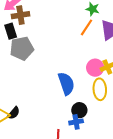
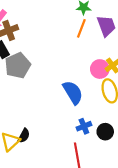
black circle: (79, 110) -> (105, 132), moved
blue cross: (76, 122) -> (84, 126), moved

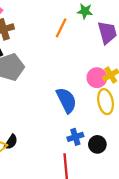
orange line: (81, 28) -> (61, 28), moved

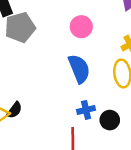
pink circle: (97, 78) -> (81, 27), moved

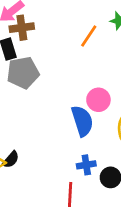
pink circle: (81, 27) -> (98, 100), moved

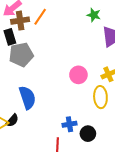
orange line: (89, 36) -> (40, 17), moved
blue semicircle: (82, 121) -> (27, 98), moved

